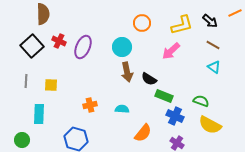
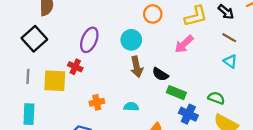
red cross: (59, 41) -> (75, 67), moved
yellow square: (51, 85) -> (55, 81), size x1.6
cyan rectangle: (39, 114) -> (29, 114), moved

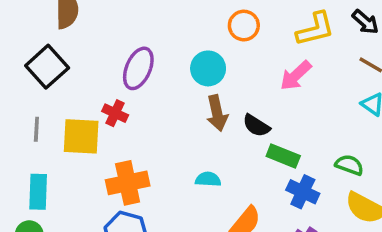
orange cross: (97, 102) -> (128, 183), moved, size x1.6

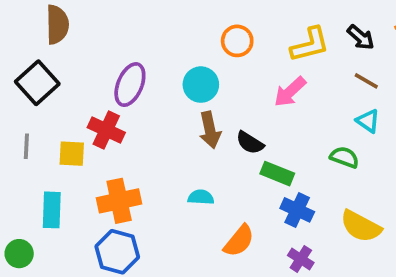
red cross: (115, 113) -> (106, 130), size x1.4
yellow square: (81, 136) -> (72, 154), size x0.7
green semicircle: (349, 165) -> (344, 157), moved
cyan rectangle: (38, 192) -> (52, 210), moved

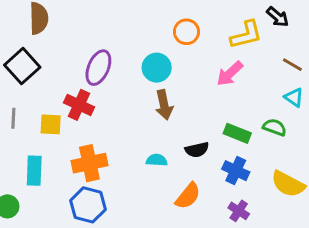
black arrow: (361, 37) -> (278, 17), moved
black semicircle: (250, 143) -> (197, 150), moved, turned -45
green rectangle: (277, 174) -> (237, 133), moved

